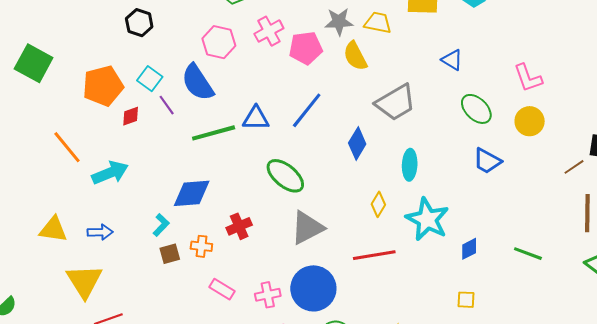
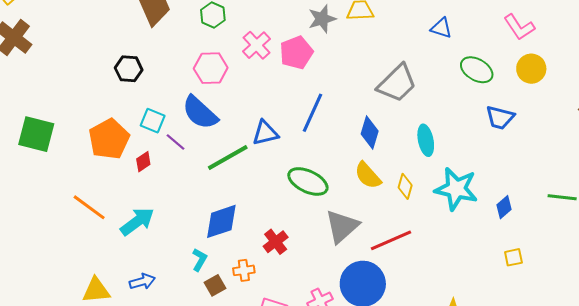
yellow semicircle: (355, 56) -> (368, 175), moved
red line: (374, 255) -> (391, 240), moved

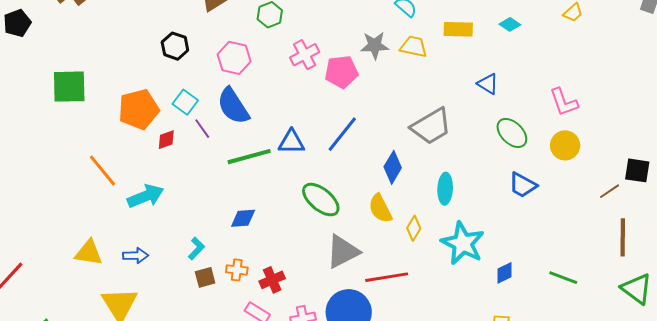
pink hexagon: (211, 68) -> (234, 58), moved
green square: (36, 134) -> (69, 87), turned -30
blue diamond: (221, 221) -> (243, 218), moved, size x0.7
red cross: (276, 242) -> (272, 280), moved

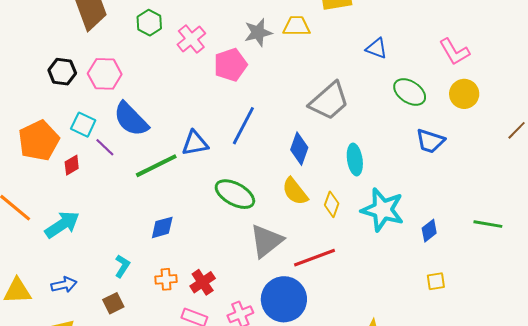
pink cross: (305, 55) -> (191, 39), moved
pink hexagon: (234, 58) -> (105, 74), moved
brown square: (205, 277) -> (113, 303), moved

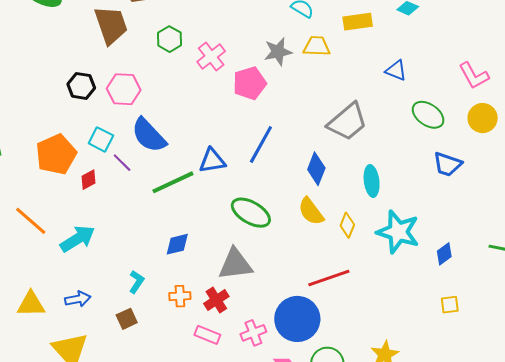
gray triangle: (266, 241) -> (235, 264), moved, turned 30

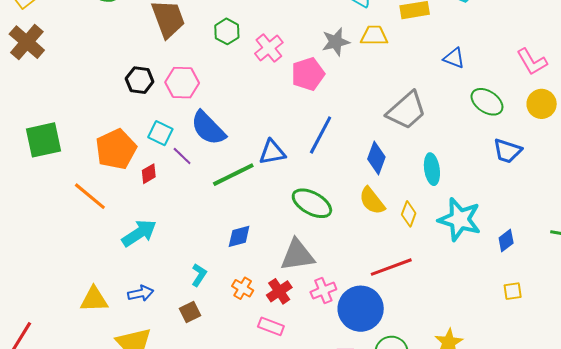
orange line: (31, 221) -> (90, 196), moved
orange cross: (180, 296) -> (243, 288), turned 35
pink cross: (253, 333) -> (323, 291), moved

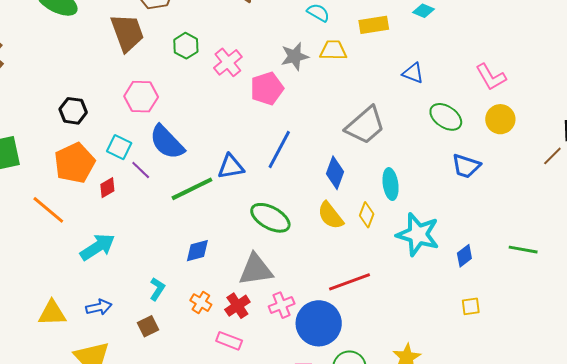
black hexagon: (140, 80) -> (73, 111), moved
yellow diamond: (409, 214) -> (367, 215), moved

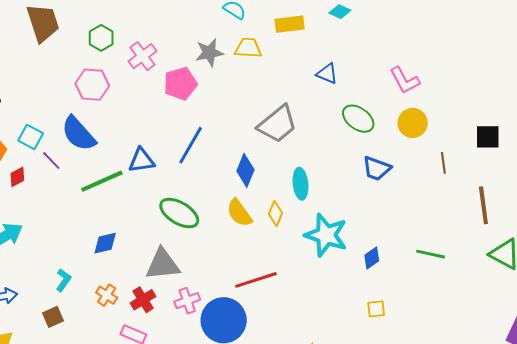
pink hexagon: (141, 97) -> (92, 85), moved
brown line: (552, 156) -> (443, 163), moved, turned -55

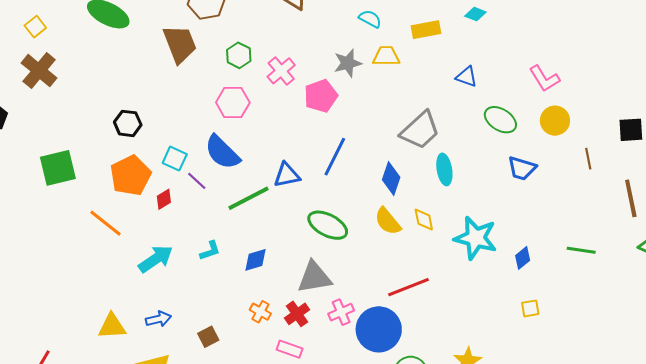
cyan ellipse: (300, 184) -> (444, 169), moved
yellow diamond: (275, 213) -> (424, 220), turned -30
cyan L-shape: (63, 280) -> (210, 251), moved, turned 40

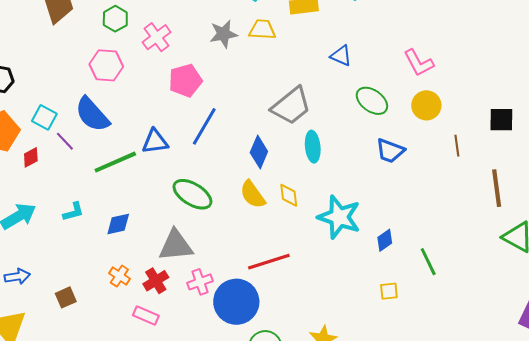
pink pentagon: (321, 96) -> (185, 80), moved
green line: (581, 250) -> (428, 262), moved, turned 52

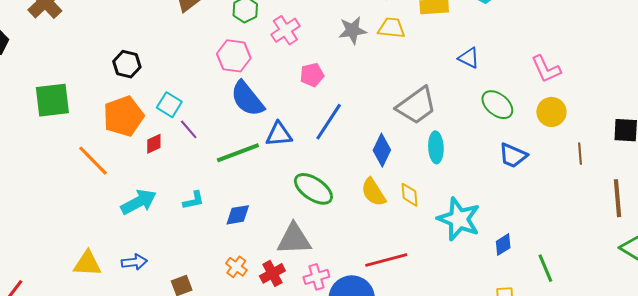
pink pentagon: (185, 80) -> (312, 75), size x0.7
blue semicircle: (92, 114) -> (247, 99), moved

